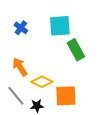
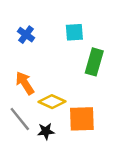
cyan square: (60, 26) -> (74, 32), size x0.7
green rectangle: (76, 50) -> (94, 62), turned 45

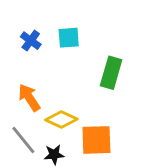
cyan square: (74, 32) -> (69, 38), moved

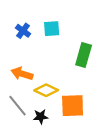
orange arrow: (29, 98) -> (22, 74), turned -40

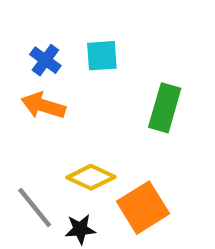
orange arrow: (22, 74) -> (43, 106), moved
orange square: (73, 106) -> (143, 208), turned -30

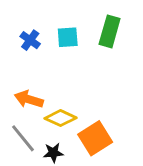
orange arrow: (43, 106) -> (29, 99), moved
green rectangle: (165, 108) -> (110, 31), moved

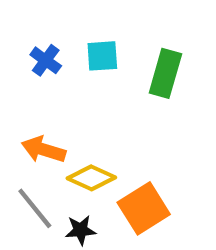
green rectangle: (110, 31) -> (165, 73), moved

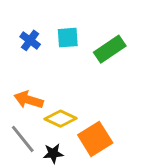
green rectangle: (165, 73) -> (110, 49), turned 40

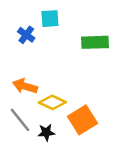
cyan square: (68, 38) -> (50, 19), moved
green rectangle: (110, 49) -> (95, 42), turned 32

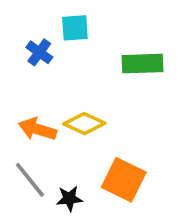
yellow diamond: (52, 102) -> (84, 124), moved
orange square: (82, 120) -> (124, 180), turned -32

